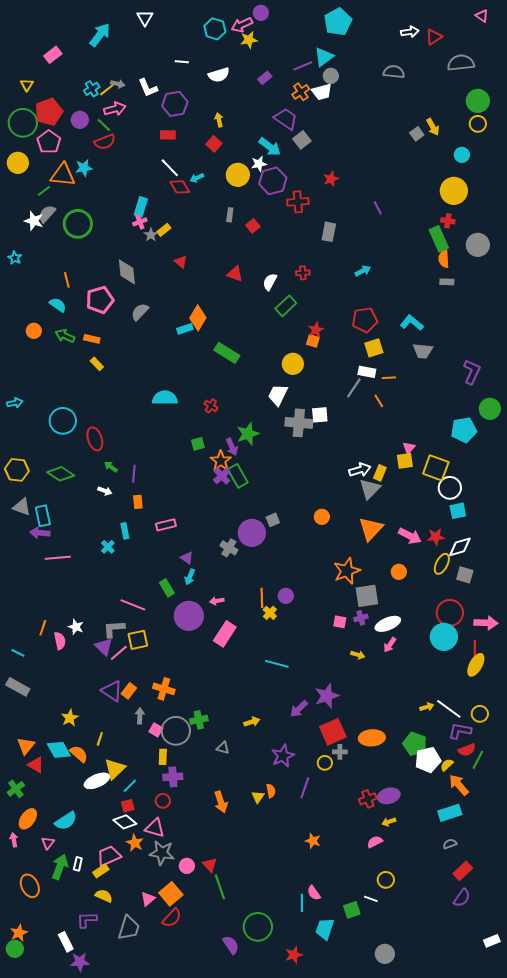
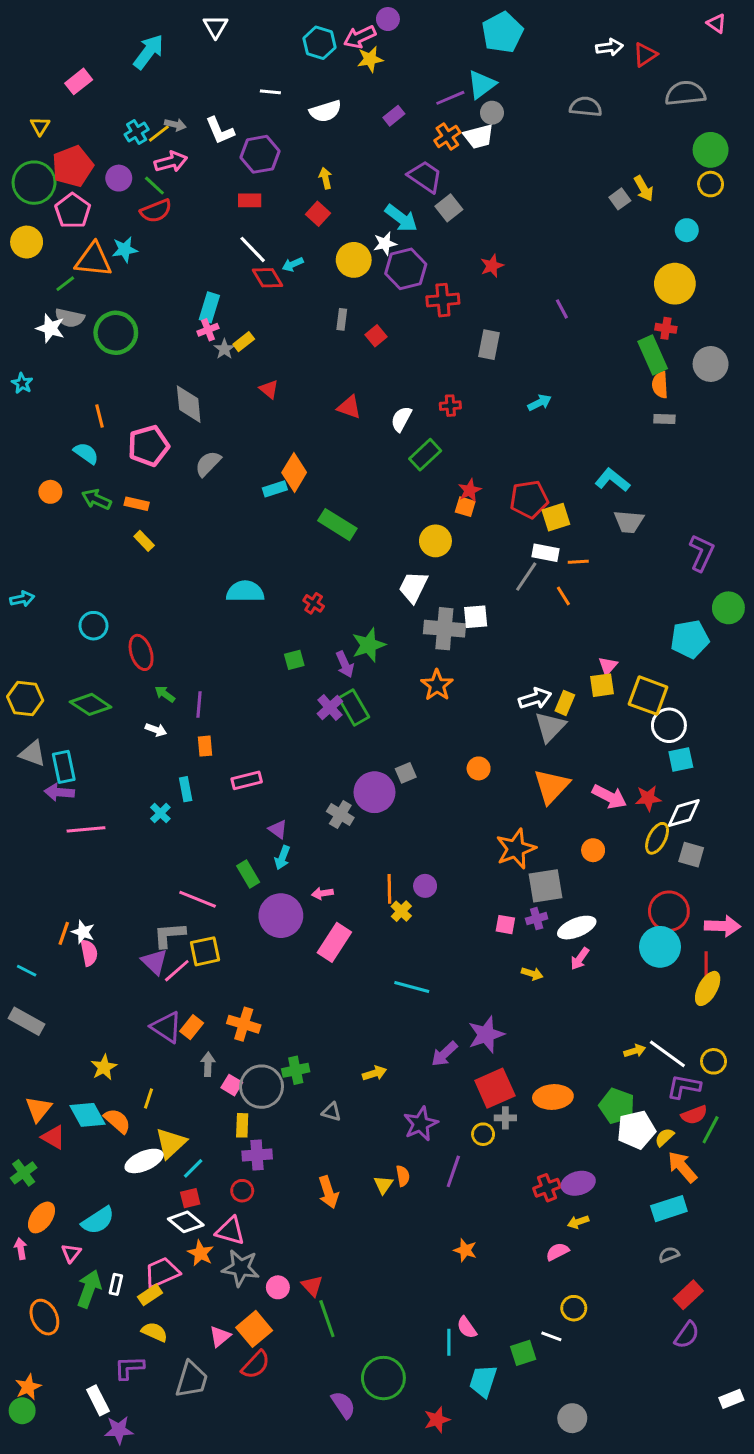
gray semicircle: (47, 214) -> (70, 318), turned -120
red pentagon: (365, 320) -> (529, 499), moved
cyan circle: (63, 421) -> (93, 626), size x0.7
orange star: (221, 461) -> (437, 685), moved
white star: (76, 627) -> (83, 932), moved

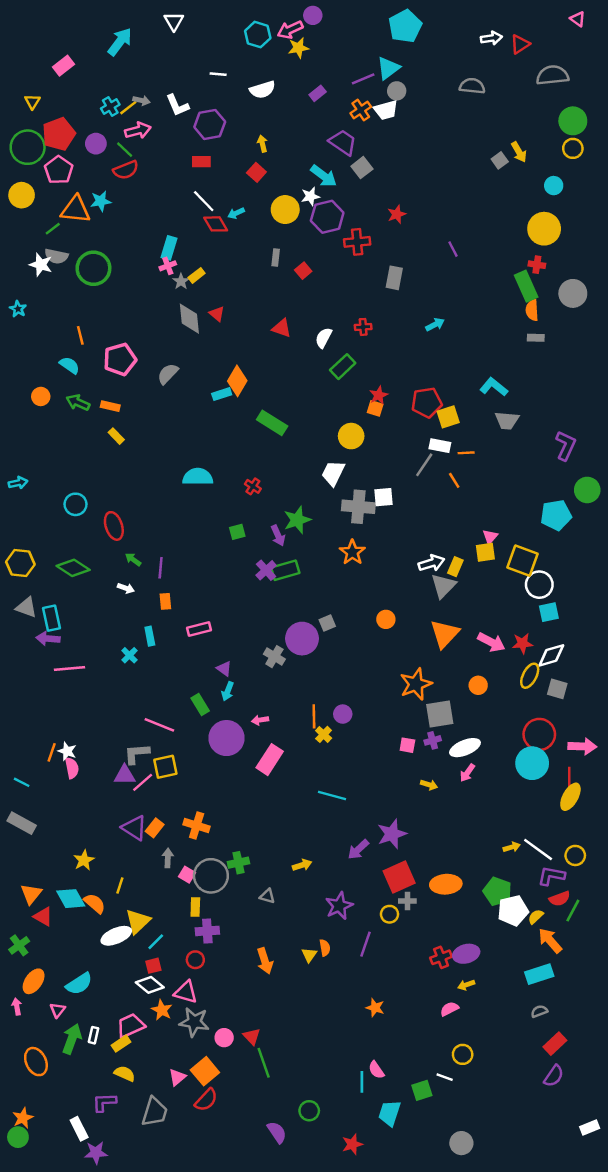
gray diamond: (189, 404) -> (189, 319), moved
green rectangle: (354, 707) -> (285, 570), turned -76
purple triangle: (154, 962) -> (125, 775), turned -45
green circle: (383, 1378) -> (309, 1111), size x0.6

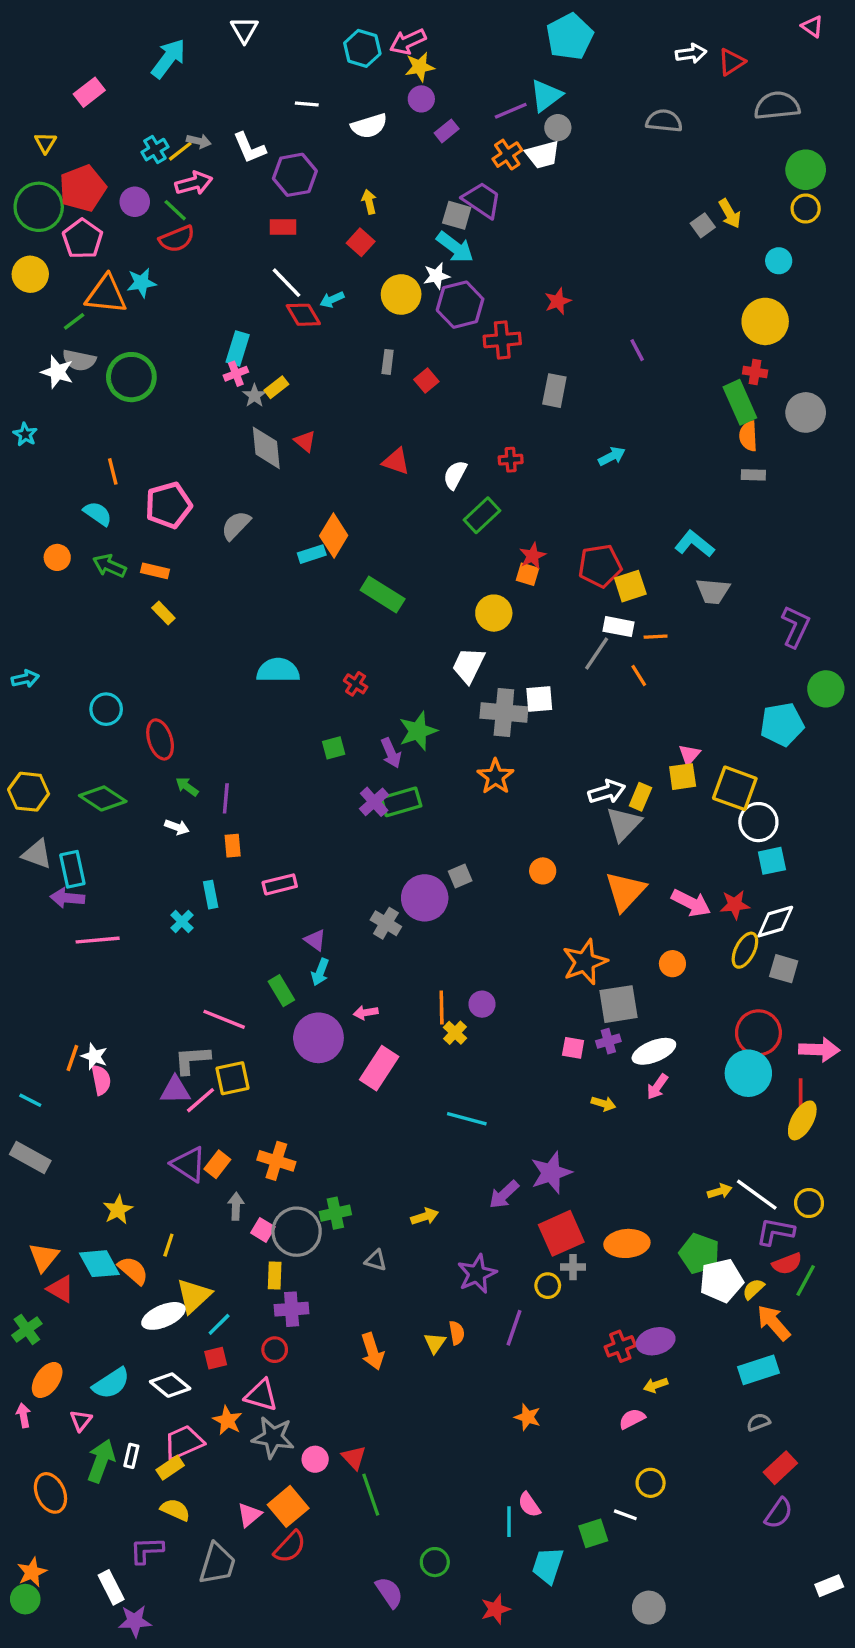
purple circle: (313, 15) -> (421, 99), moved
gray square: (362, 168) -> (457, 215), moved, turned -36
white diamond: (150, 985) -> (170, 1385), moved

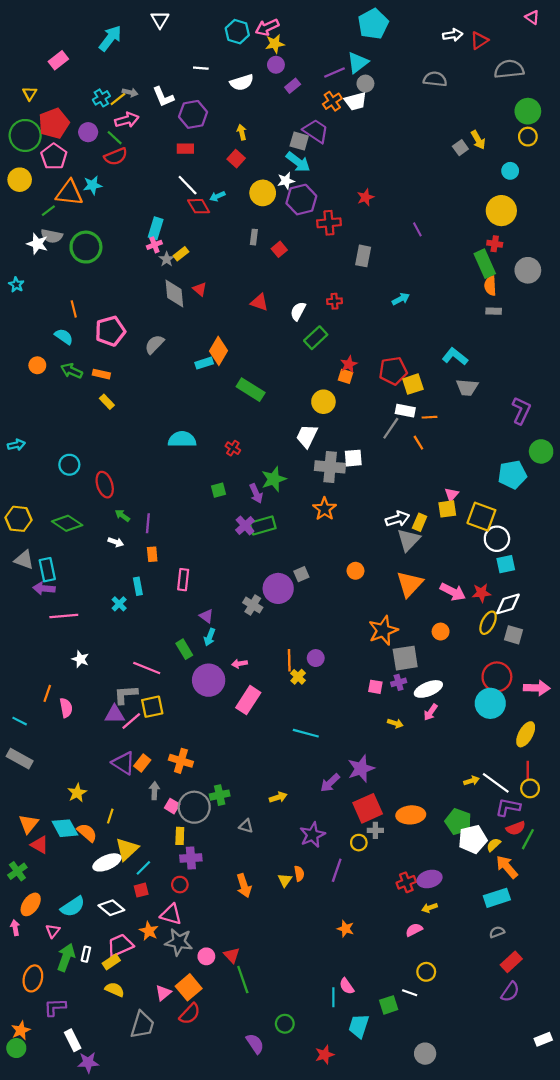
pink rectangle: (280, 884) -> (183, 580), turned -70
white star: (94, 1056) -> (80, 659), moved
red line: (801, 1093) -> (528, 771), moved
orange ellipse: (50, 1493) -> (33, 978), turned 40
purple L-shape: (147, 1550) -> (55, 1007), moved

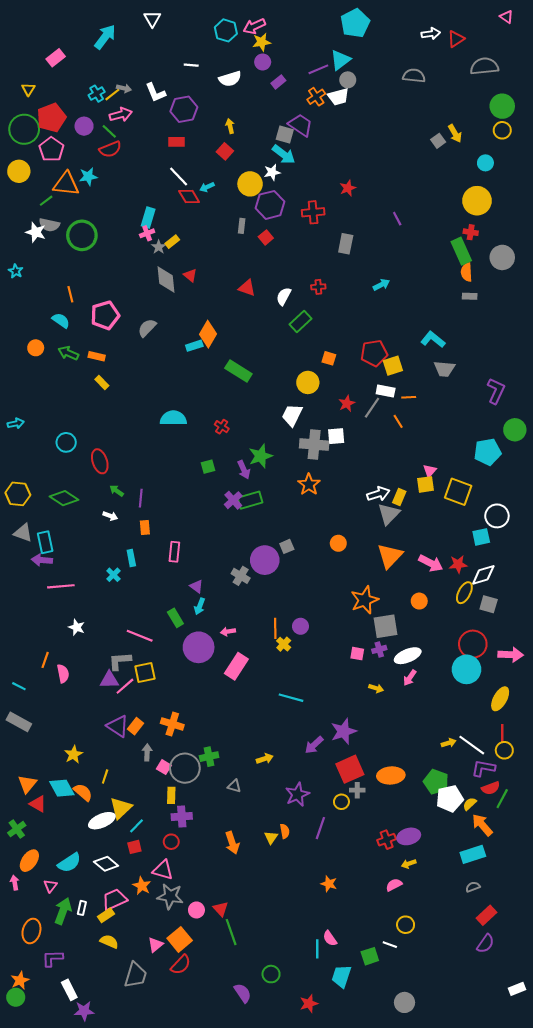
purple hexagon: (301, 200) -> (270, 205), moved
red star: (349, 364) -> (347, 404), moved
white circle: (497, 539) -> (497, 516), moved

